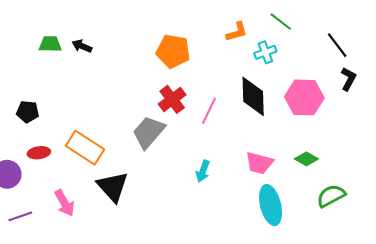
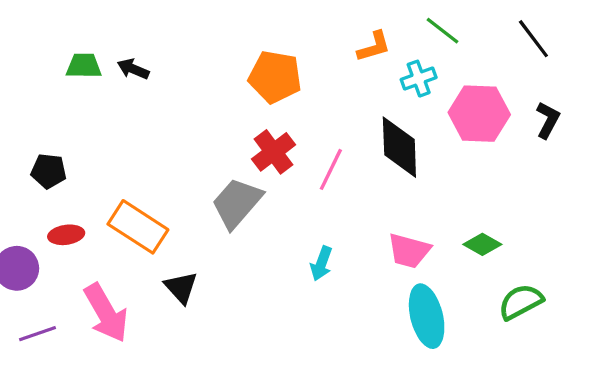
black line: (337, 45) -> (533, 39), moved
pink hexagon: (304, 97) -> (479, 114), moved
black triangle: (113, 187) -> (181, 287), size x0.7
pink arrow: (64, 203) -> (106, 313), size x1.4

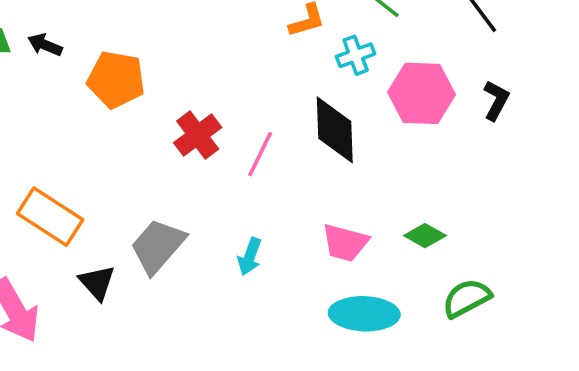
orange pentagon: (275, 77) -> (116, 80), moved
gray trapezoid: (237, 203) -> (158, 246), moved
cyan ellipse: (427, 316) -> (364, 314), turned -74

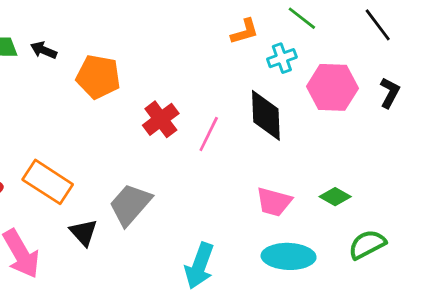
cyan arrow: (250, 257) -> (199, 266), moved, size x1.6

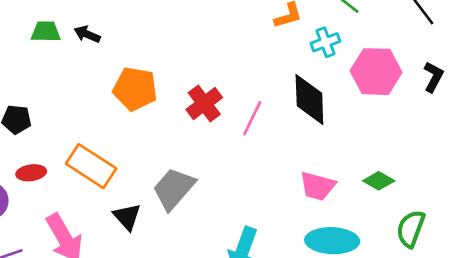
orange pentagon: (98, 77) -> (135, 89), moved
green semicircle: (367, 244) -> (411, 229), turned -42

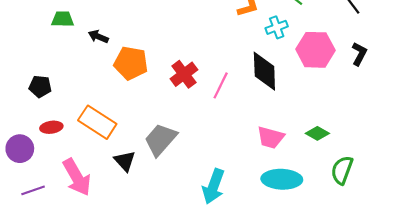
black arrow: (87, 34) -> (98, 37), moved

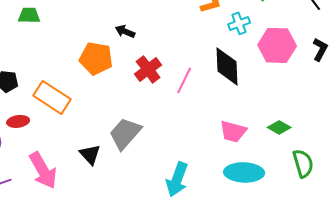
black arrow: (98, 37) -> (125, 31), moved
orange rectangle: (97, 122) -> (52, 97), moved
green semicircle: (342, 170) -> (303, 163), turned 144

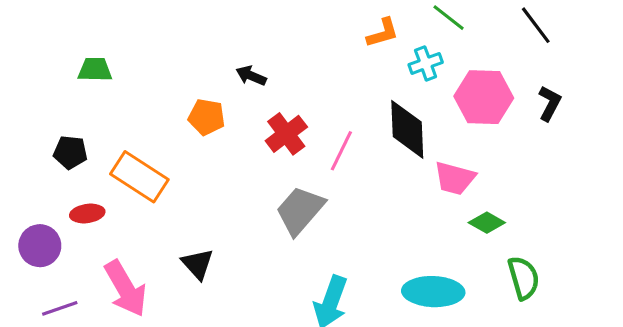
green trapezoid: (29, 15) -> (95, 70), moved
orange pentagon: (96, 58) -> (207, 117), size x0.7
pink trapezoid: (233, 131) -> (455, 178), moved
gray trapezoid: (125, 133) -> (300, 210), moved

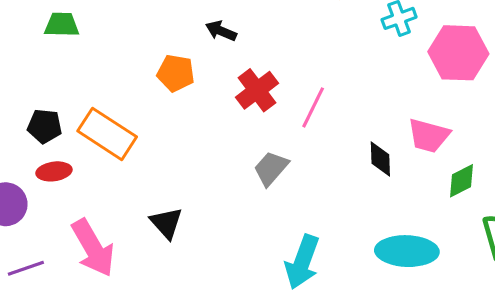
black diamond: (407, 129) -> (380, 159), moved, size x0.6
black pentagon: (70, 152) -> (45, 126), moved
gray trapezoid: (300, 210) -> (271, 168), size x0.7
green diamond: (487, 223) -> (462, 181), turned -56

